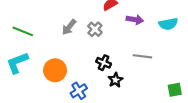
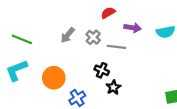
gray line: (142, 56) -> (117, 47), moved

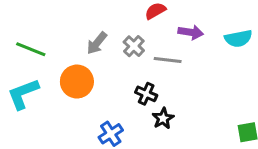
orange circle: (54, 78) -> (77, 82), moved

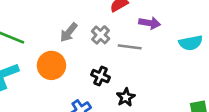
cyan semicircle: (238, 38) -> (191, 43), moved
black cross: (146, 94) -> (101, 76), moved

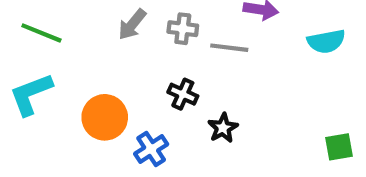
gray cross: (101, 35) -> (183, 29), turned -36
orange circle: (51, 65) -> (105, 117), moved

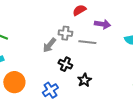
gray arrow: (132, 24) -> (49, 45), moved
orange circle: (105, 117) -> (14, 82), moved

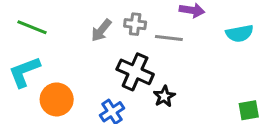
gray arrow: (49, 45) -> (101, 30), moved
black cross: (65, 64) -> (135, 72), size x1.6

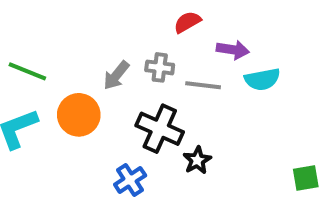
cyan semicircle: (240, 33) -> (262, 79), moved
orange circle: (57, 99) -> (79, 115), moved

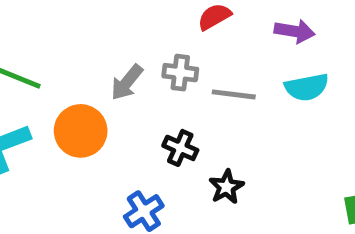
purple arrow: (233, 50) -> (295, 31), moved
black cross: (160, 129) -> (180, 148), size x0.6

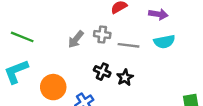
orange circle: (81, 131) -> (53, 87), moved
black star: (226, 187) -> (125, 78), moved

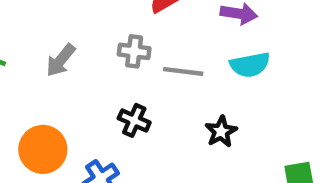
gray arrow: (76, 39) -> (61, 60), moved
black star: (125, 78) -> (221, 132), moved

